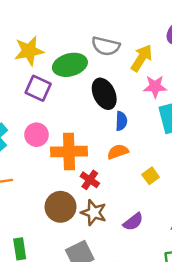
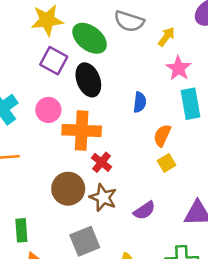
yellow arrow: (142, 58) -> (166, 37), size x0.7
green ellipse: (70, 65) -> (90, 38), turned 48
pink star: (155, 87) -> (179, 68), turned 30
black ellipse: (104, 94) -> (88, 80), moved
orange semicircle: (118, 152) -> (162, 135), moved, turned -50

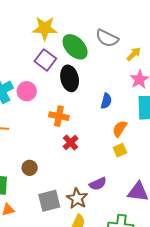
pink circle: (48, 110) -> (27, 91), moved
orange cross: (82, 130) -> (59, 116), size x0.7
brown circle: (68, 189) -> (30, 168), moved, size x0.6
brown star: (103, 198) -> (77, 198), moved

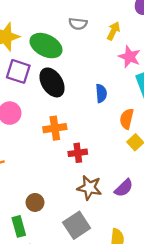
gray semicircle: (107, 38) -> (78, 24), size x0.7
red cross: (71, 142) -> (78, 153), turned -35
brown circle: (30, 168) -> (35, 202), moved
brown star: (77, 198) -> (89, 188), moved

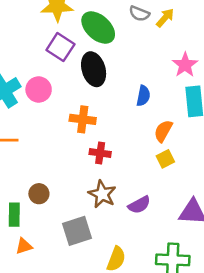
yellow arrow: (113, 31) -> (165, 18), moved

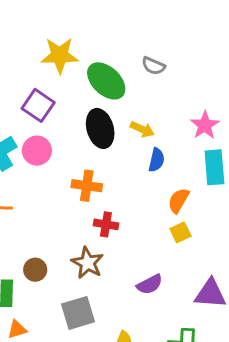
yellow arrow: (165, 18) -> (142, 129), moved, turned 72
purple square: (60, 47) -> (38, 105), moved
brown star: (102, 194) -> (87, 263), moved

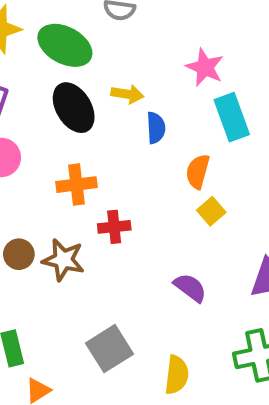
brown star: (87, 263) -> (63, 260), moved
brown circle: (35, 270) -> (19, 254), moved
purple semicircle: (150, 284) -> (190, 288), turned -100

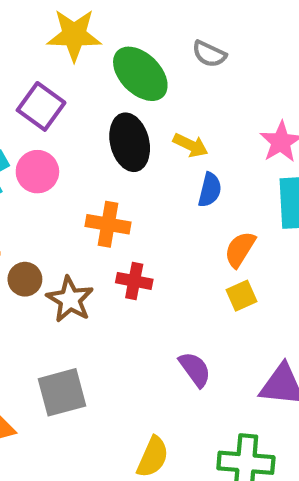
gray square: (109, 349) -> (62, 392), moved

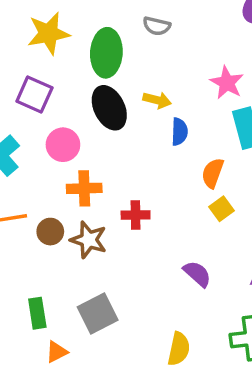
green ellipse: (140, 74) -> (106, 53), turned 60
pink circle: (37, 172) -> (63, 145), moved
orange cross: (108, 224) -> (84, 188), moved

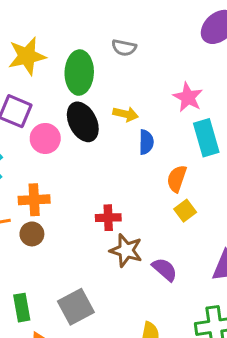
pink circle: (63, 145) -> (45, 138), moved
orange cross: (84, 188) -> (34, 200), moved
brown star: (89, 240) -> (126, 250), moved

